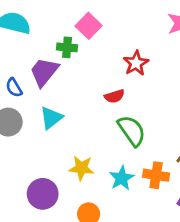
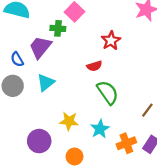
orange cross: (156, 175) -> (126, 143), moved, turned -30

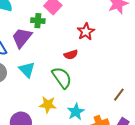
cyan triangle: (46, 83) -> (27, 70), turned -36
green semicircle: (108, 92) -> (62, 78), moved

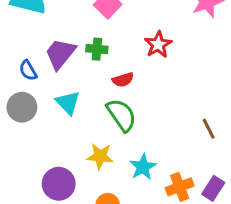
green cross: (38, 21) -> (97, 49), moved
red semicircle: (71, 55) -> (123, 80), moved
brown line: (119, 95) -> (209, 129), moved, turned -64

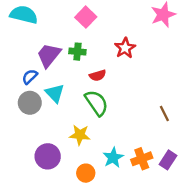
blue semicircle: (28, 71) -> (30, 77), moved, turned 77
gray circle: (22, 107) -> (30, 103), moved
cyan star: (143, 167) -> (113, 158), moved

